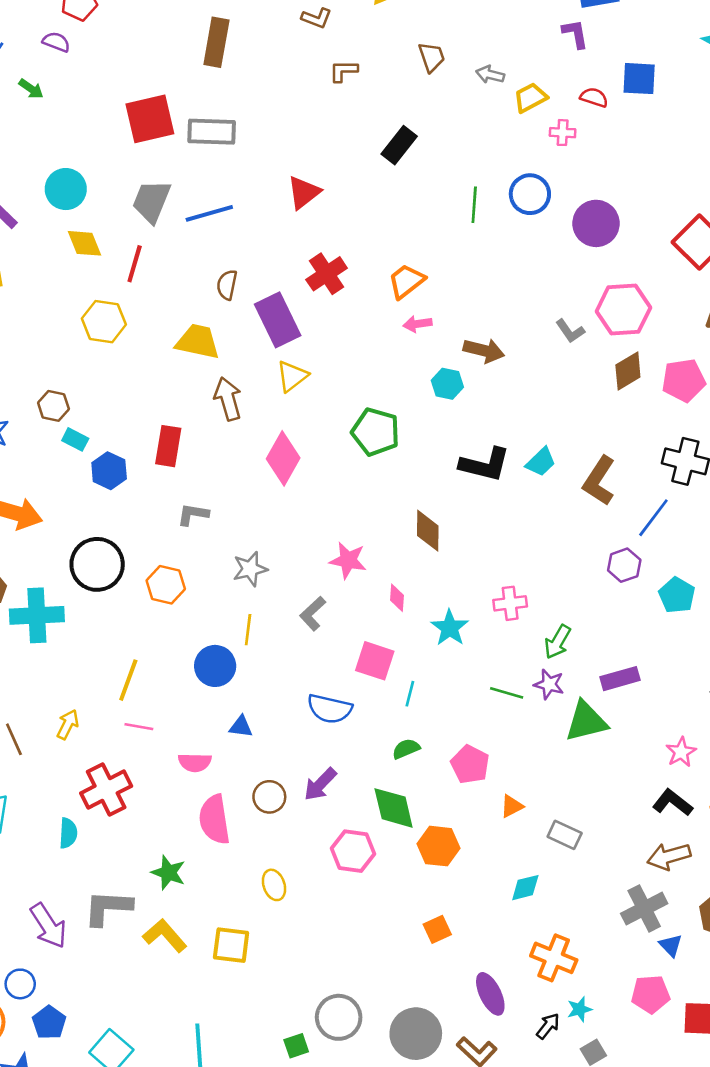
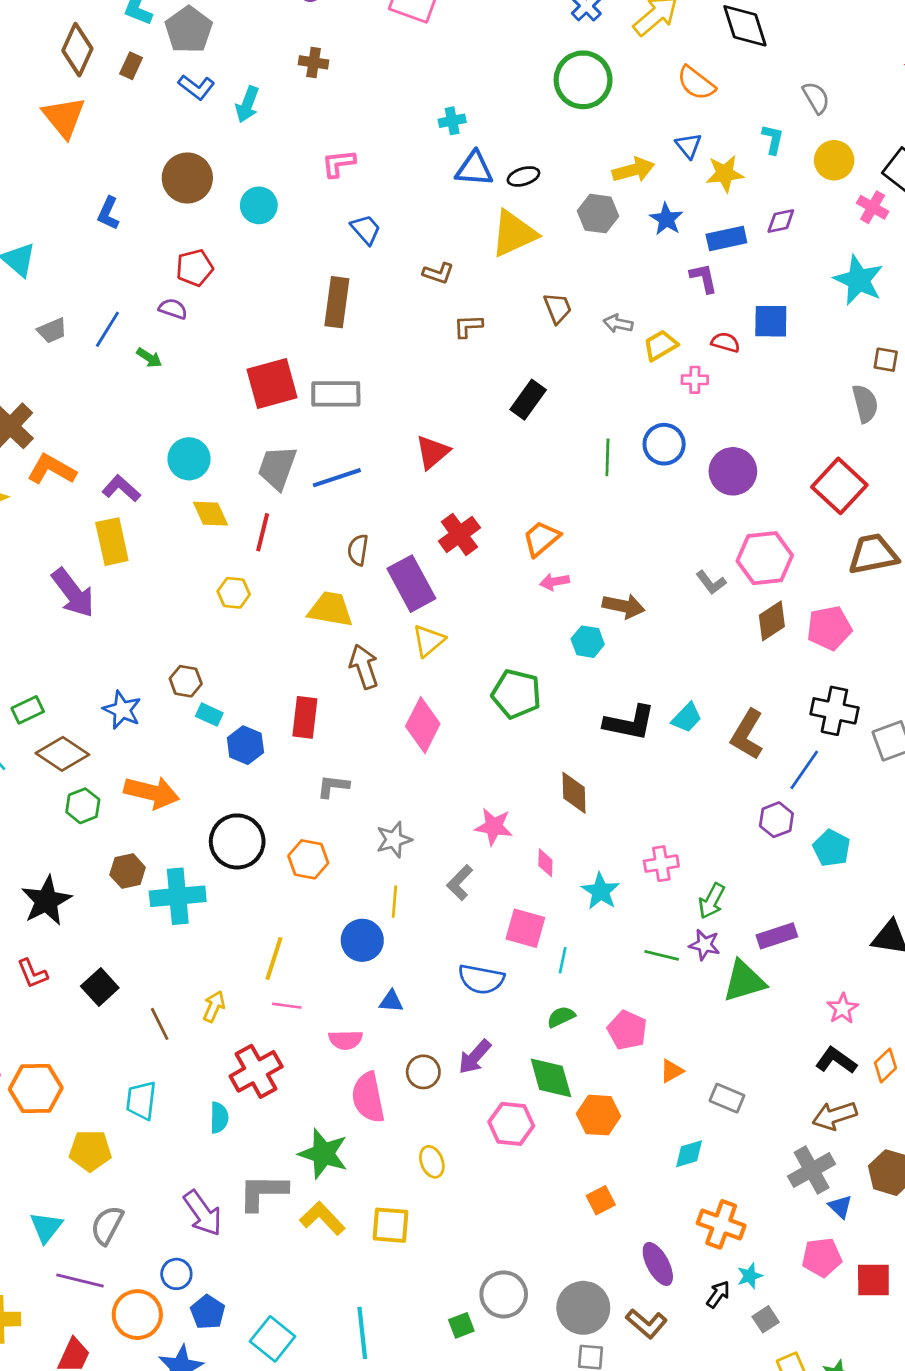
yellow hexagon: (104, 322) -> (234, 593), size x0.7
green star: (168, 873) -> (323, 1154), size x1.4

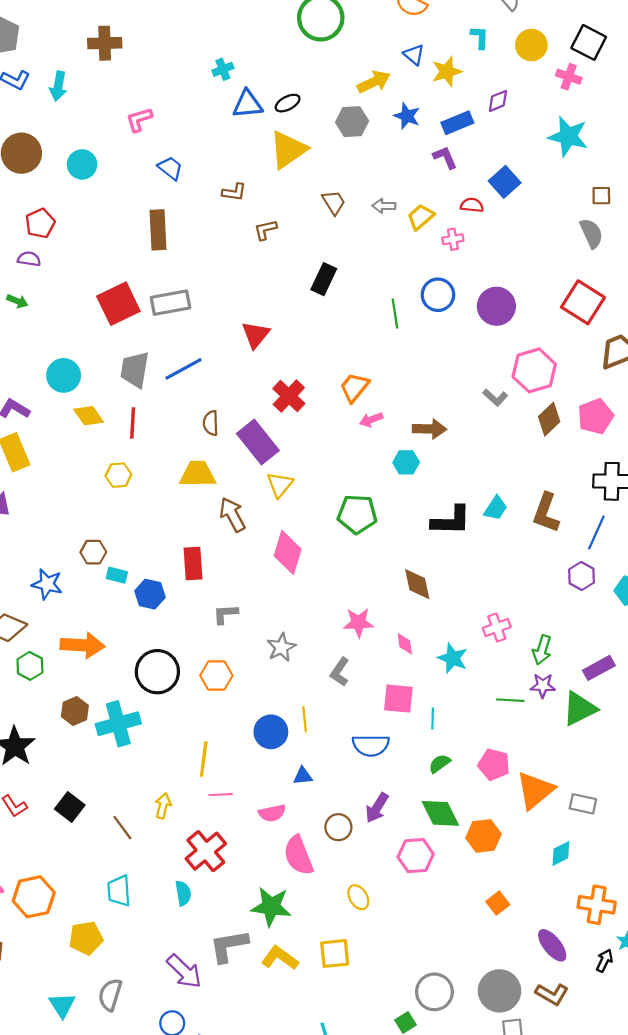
brown cross: (314, 62) -> (105, 43), size x1.4
blue square: (771, 321) -> (505, 182), turned -32
yellow line: (394, 902) -> (305, 719), moved
orange triangle: (672, 1071) -> (535, 790), size x2.0

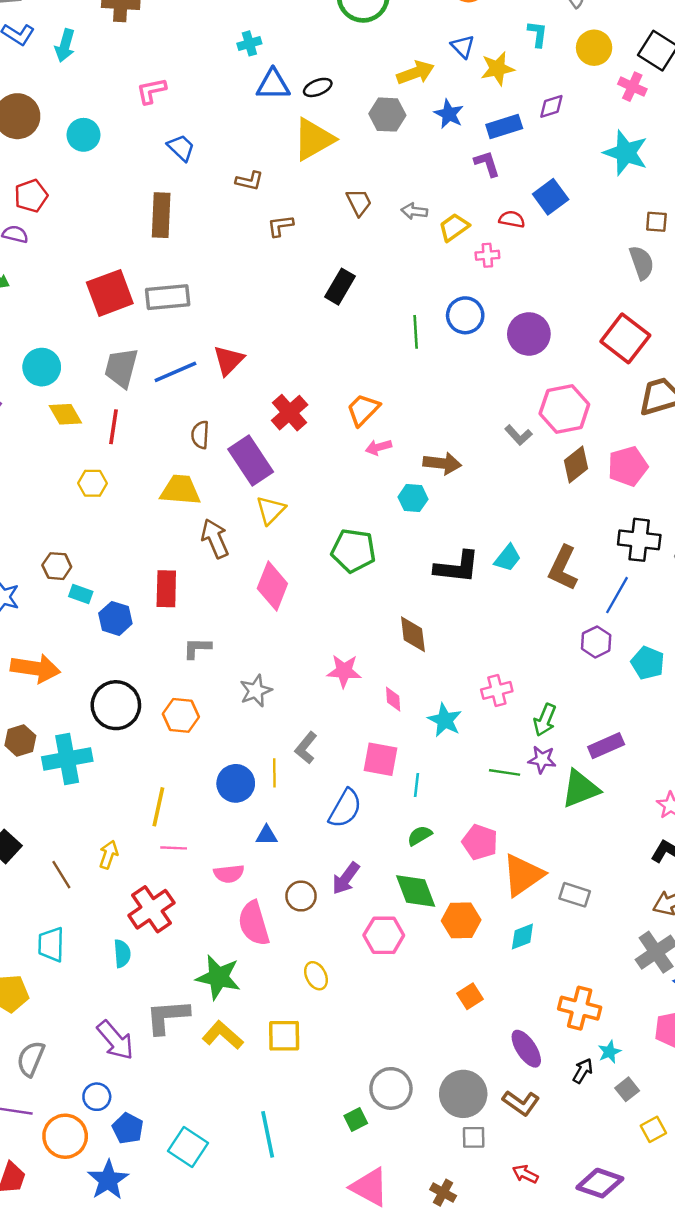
red triangle: (256, 335) -> (229, 360), moved
gray L-shape: (340, 672) -> (306, 748), moved
blue semicircle: (371, 745) -> (345, 808), turned -66
cyan diamond: (561, 853) -> (522, 937), moved

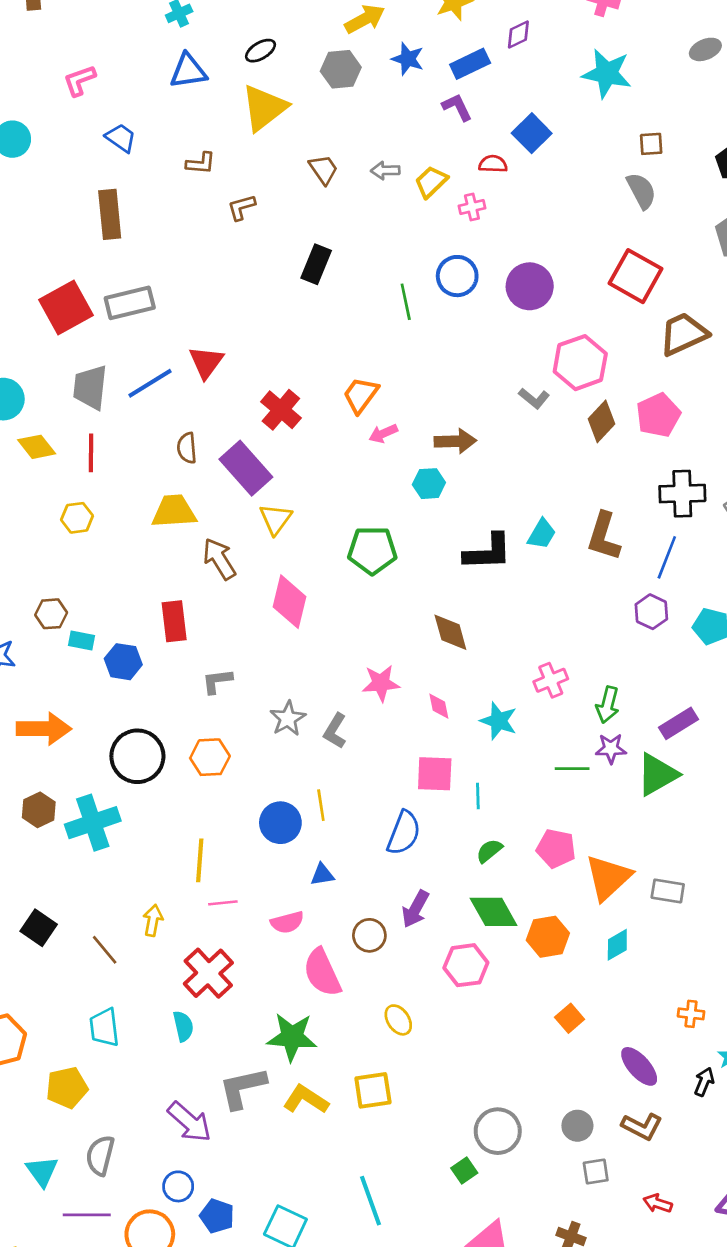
blue triangle: (273, 85) -> (188, 71), moved
gray L-shape: (306, 748) -> (335, 731), moved
orange cross: (580, 1008) -> (691, 1014), size x0.6
gray circle: (463, 1094) -> (577, 1126), size x0.6

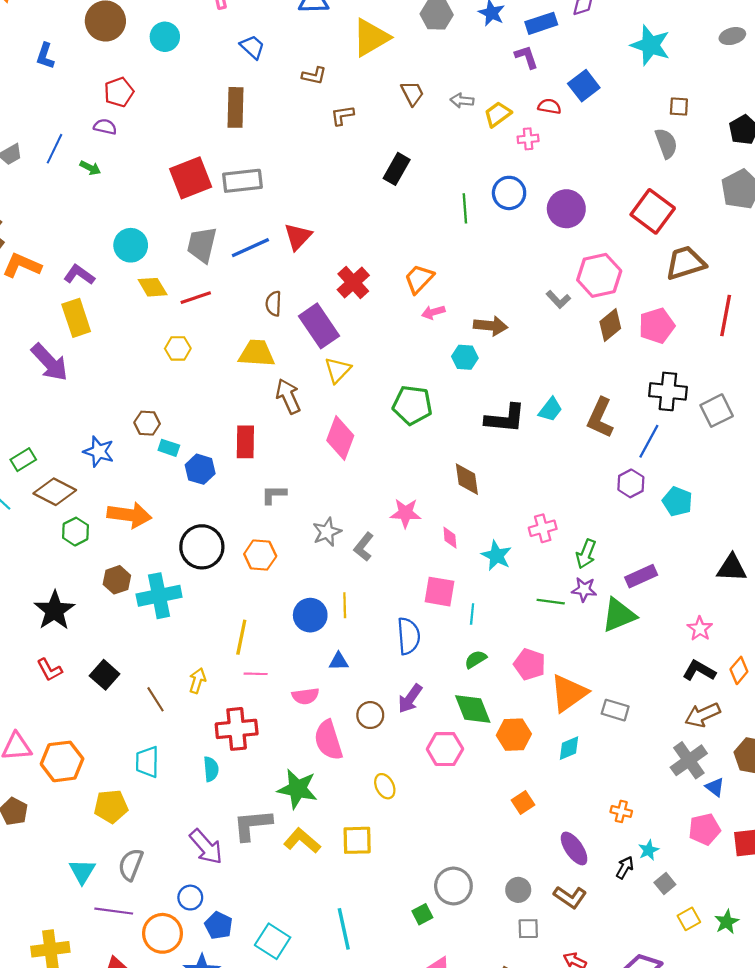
red line: (91, 453) -> (196, 298), turned 64
blue semicircle: (404, 833) -> (409, 636), turned -33
red cross: (208, 973) -> (237, 729), turned 30

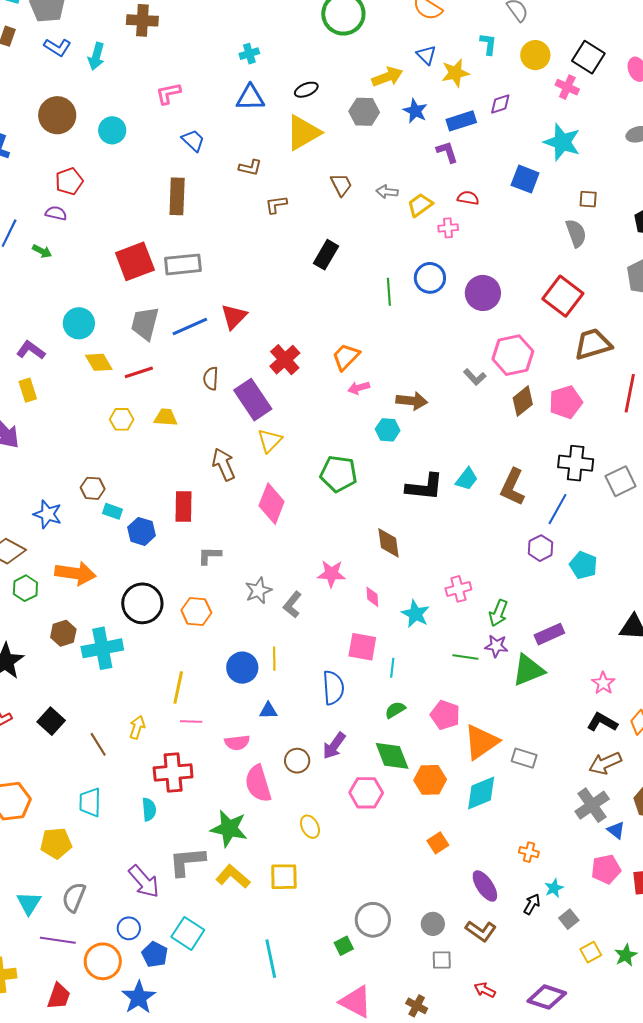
blue square: (584, 86) -> (525, 179), moved, turned -32
yellow rectangle: (76, 318) -> (28, 390), size x0.7
yellow trapezoid: (257, 353) -> (166, 417), moved, size x0.7
cyan diamond: (569, 748) -> (481, 793), size x1.5
cyan square: (273, 941) -> (188, 933), moved

